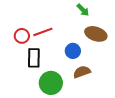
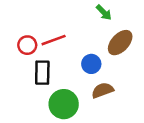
brown ellipse: (96, 34) -> (120, 43), turned -65

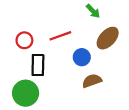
red line: (54, 40) -> (60, 36), moved
green circle: (64, 104) -> (26, 93), moved

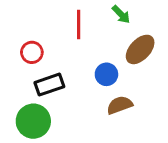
red line: (60, 36) -> (79, 25), moved, turned -70
black rectangle: (38, 65) -> (49, 85), turned 70

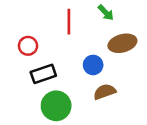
brown ellipse: (140, 49) -> (122, 43), turned 32
green circle: (33, 121) -> (56, 106), moved

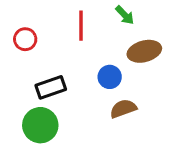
red circle: (28, 46) -> (25, 39), moved
green circle: (56, 106) -> (40, 125), moved

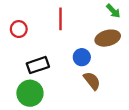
green arrow: (125, 15) -> (113, 11), moved
brown semicircle: (123, 109) -> (92, 81), turned 72

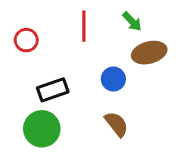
green arrow: (113, 11) -> (132, 21), moved
brown semicircle: (92, 81) -> (116, 124), moved

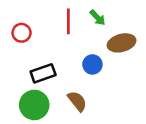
green arrow: (132, 21) -> (98, 18), moved
brown semicircle: (116, 124) -> (77, 101), moved

